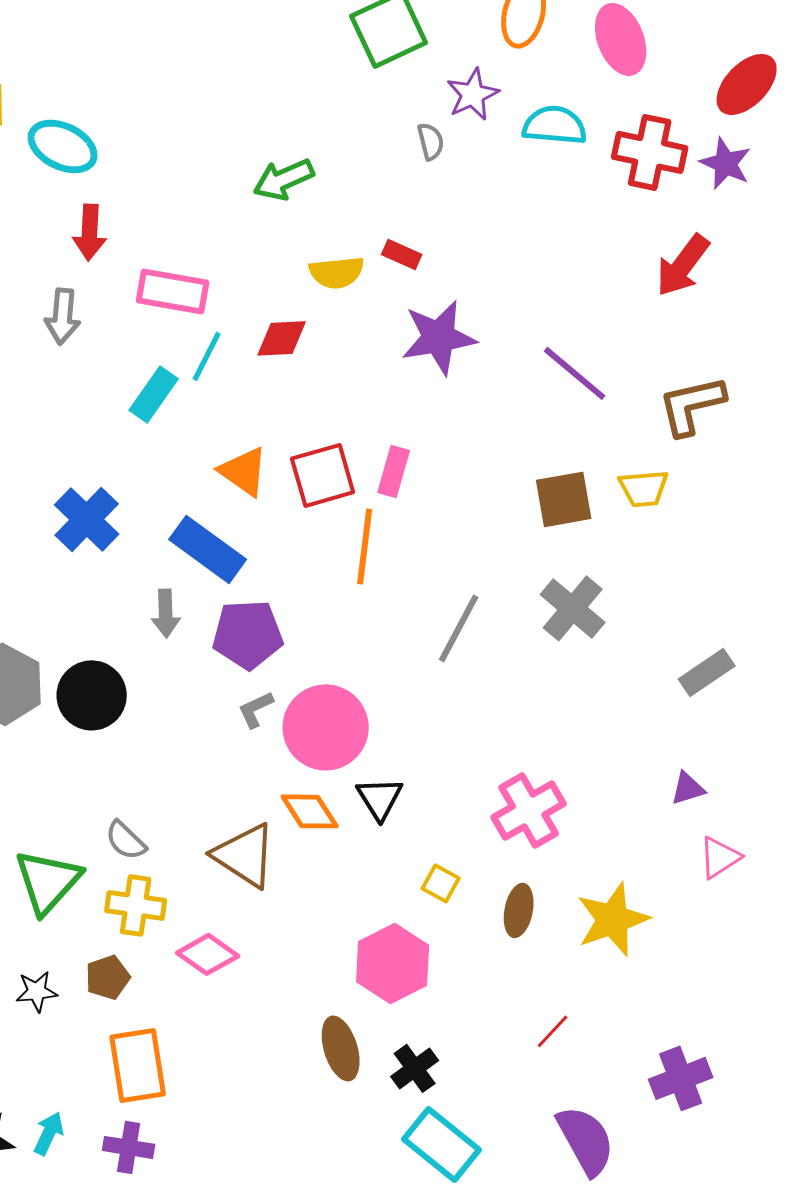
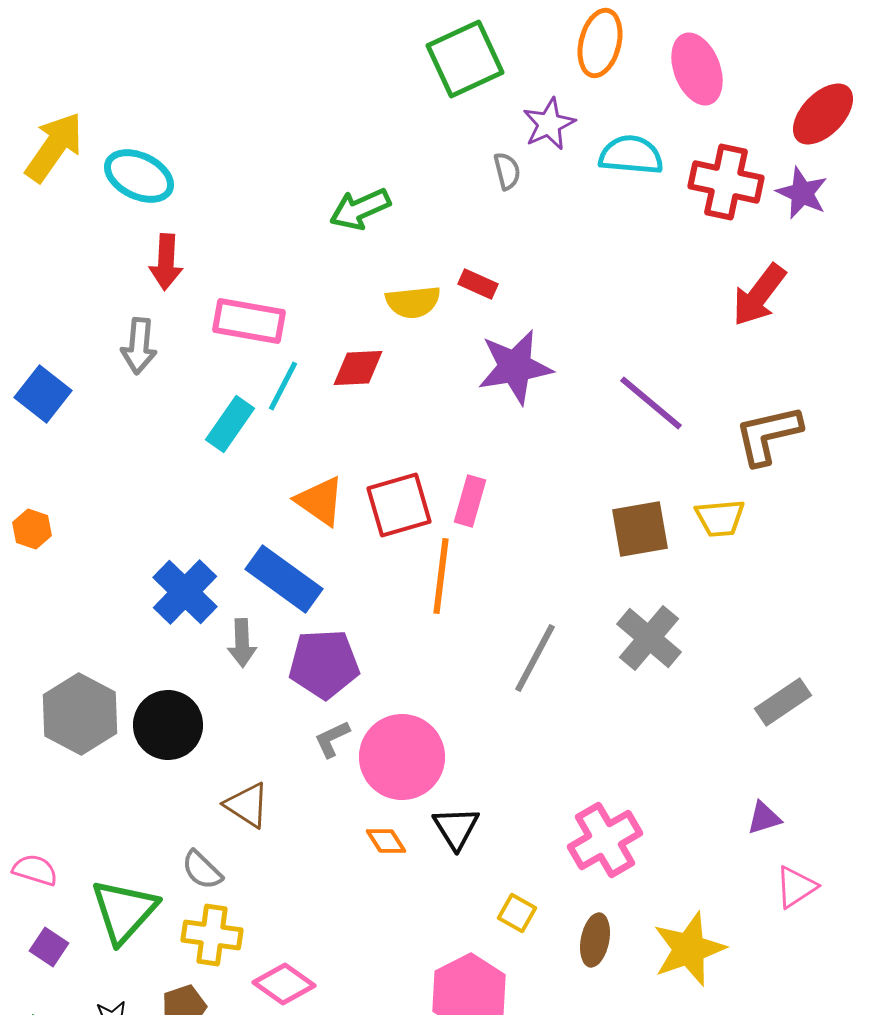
blue cross: (87, 519) -> (185, 592), moved
orange diamond: (310, 811) -> (386, 841), size x0.7
brown triangle: (245, 855) -> (247, 805), moved, size x0.7

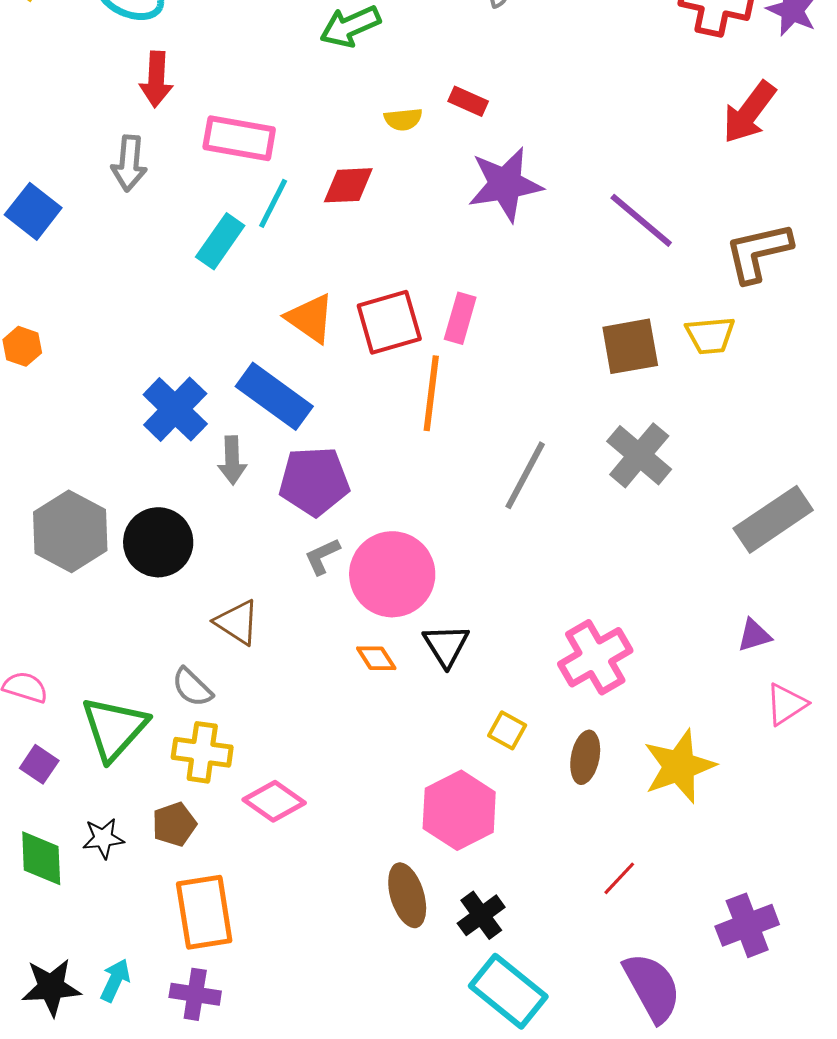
yellow semicircle: (413, 302) -> (403, 119), size x0.7
gray rectangle: (783, 702) -> (773, 519), size x1.4

